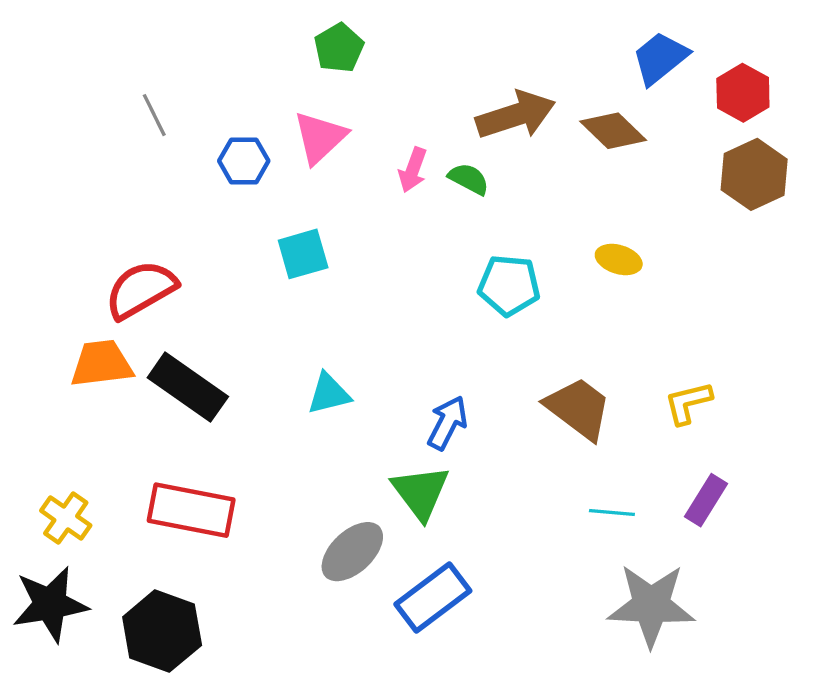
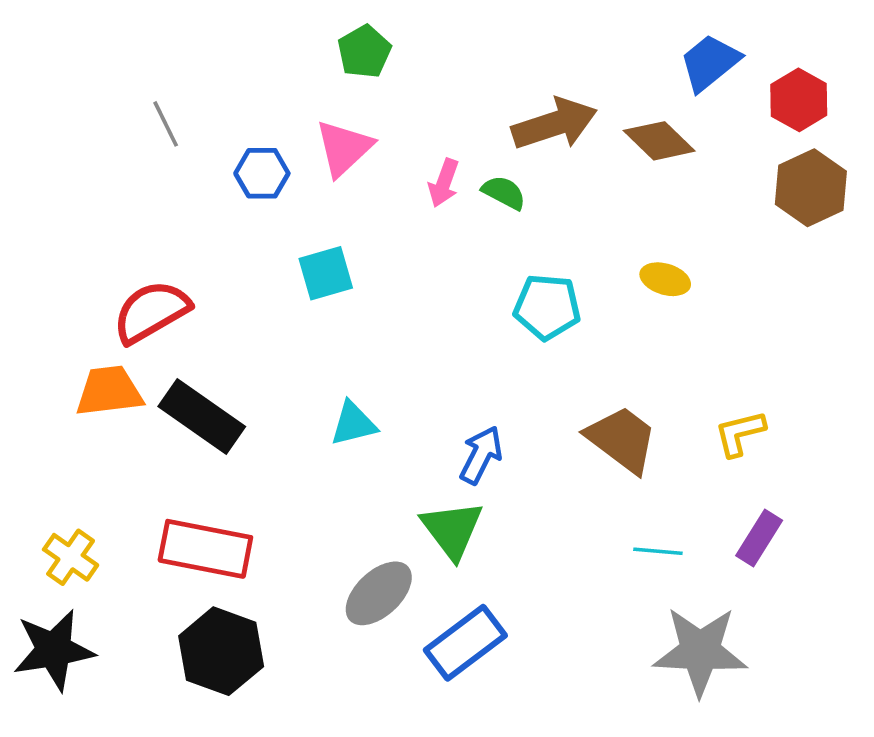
black hexagon: (162, 631) -> (221, 651), moved

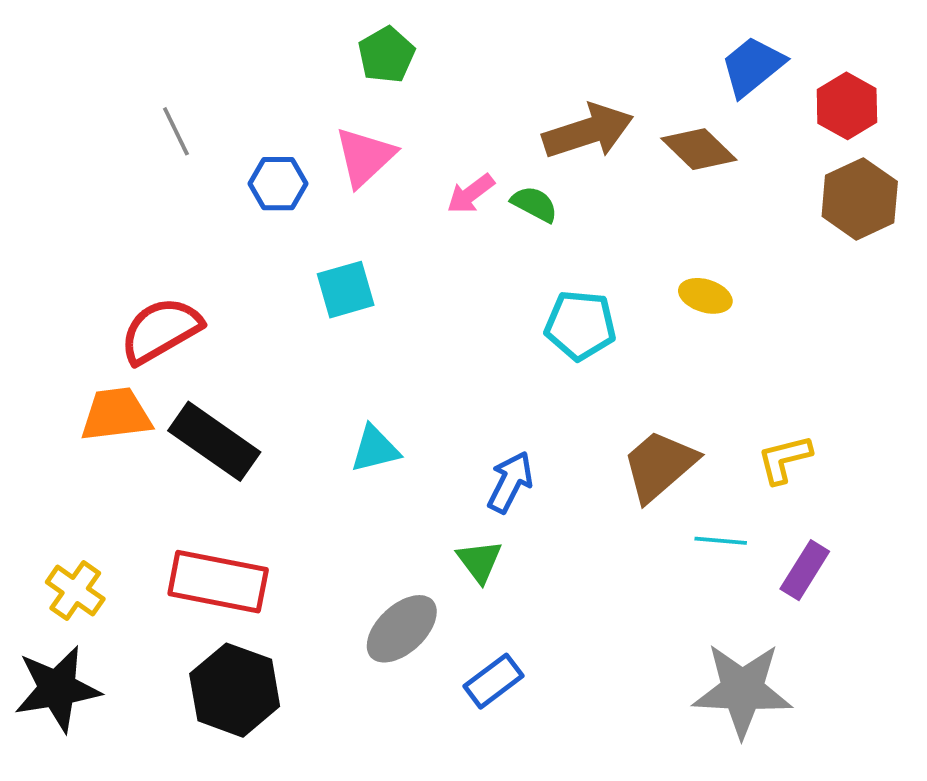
pink arrow: (444, 183) -> (471, 194), turned 33
brown trapezoid: (622, 439) -> (659, 466), turned -78
green triangle: (452, 530) -> (480, 561), size x0.7
cyan line: (658, 551) -> (721, 541), moved
blue rectangle: (465, 643) -> (494, 681), size x0.7

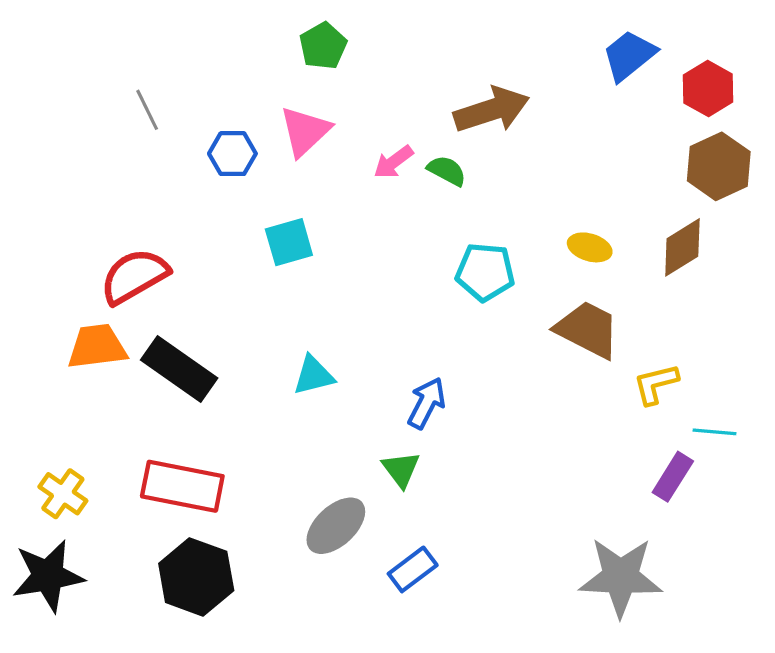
brown diamond: (699, 149) -> (682, 247), moved, turned -76
brown trapezoid: (659, 466) -> (588, 330), moved, turned 68
cyan line: (721, 541) -> (714, 432), moved

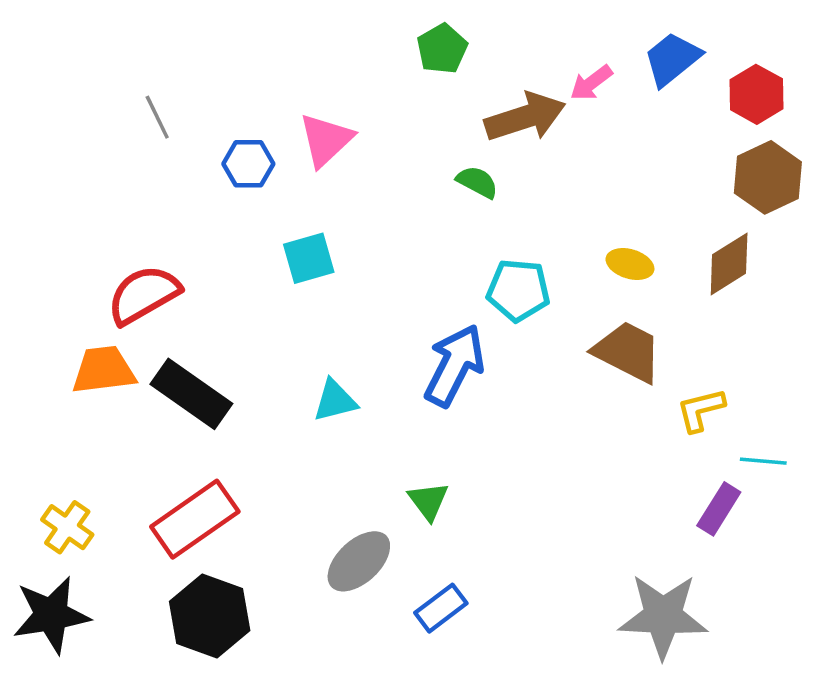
green pentagon: (323, 46) -> (442, 49), moved
pink arrow: (393, 162) -> (591, 83), moved
blue arrow: (427, 403) -> (455, 365), moved, size x1.5
red rectangle: (182, 486) -> (195, 519), turned -46

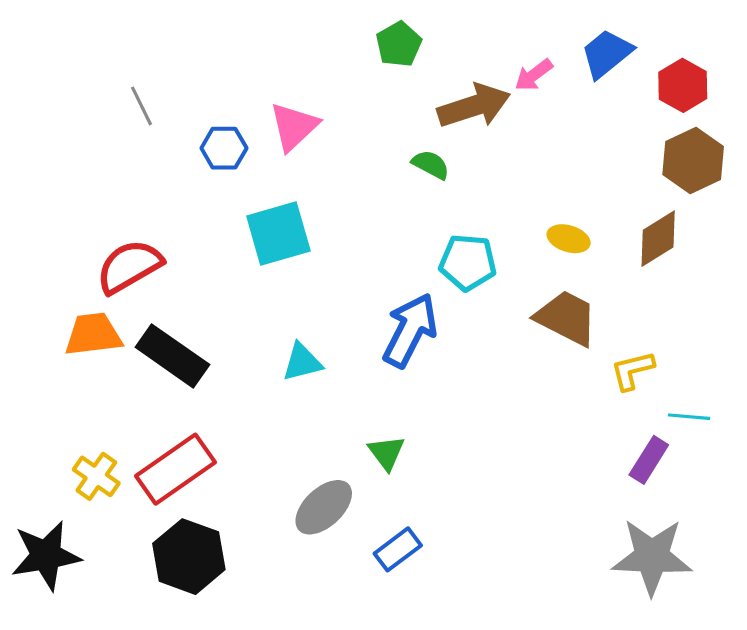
cyan square: (309, 258) -> (278, 234), size x1.4
yellow cross: (67, 527) -> (96, 476), moved
gray star: (663, 616) -> (652, 557), moved

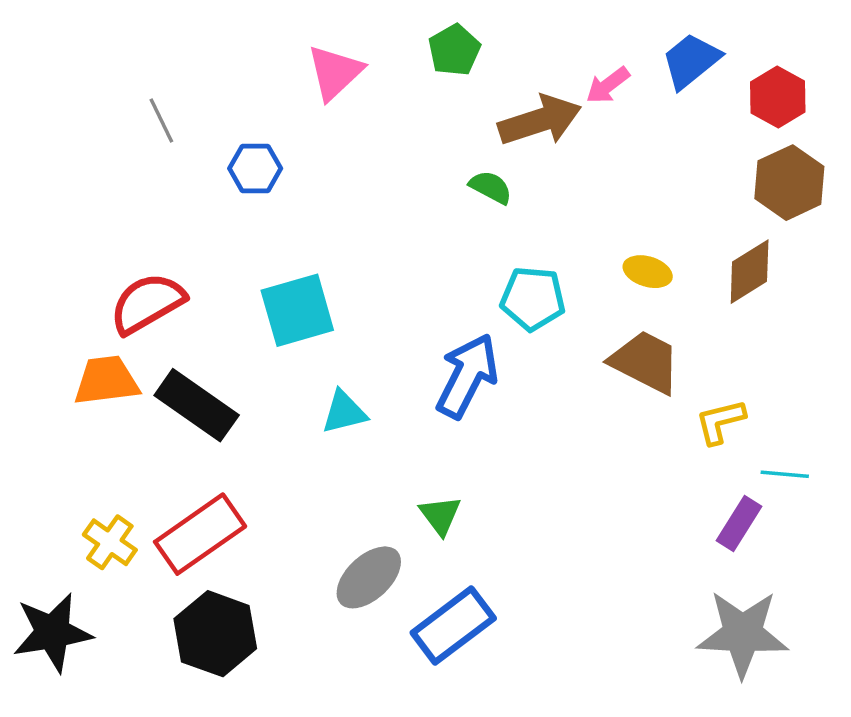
pink triangle: (294, 127) -> (335, 72), moved
cyan square: (278, 234) -> (297, 310), moved
blue rectangle: (398, 549) -> (453, 625), size x1.5

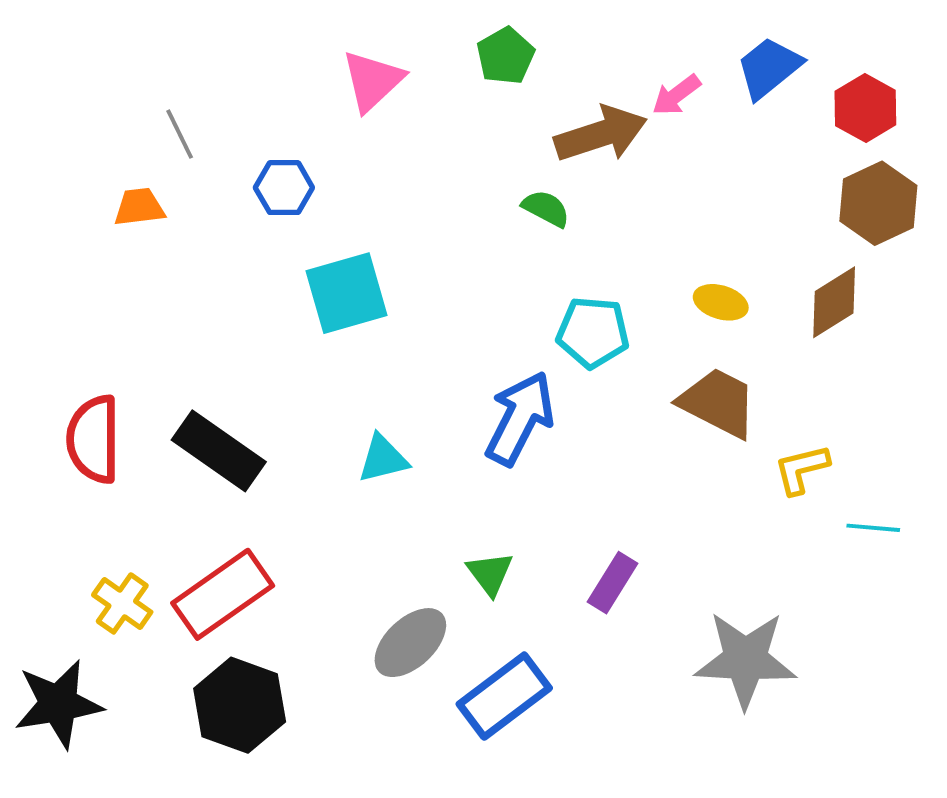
red semicircle: (147, 303) -> (94, 439), moved, turned -60
cyan square: (297, 310) -> (346, 293), moved
orange trapezoid: (106, 381) -> (139, 207), moved, size x0.7
purple rectangle: (739, 524) -> (612, 583), moved
gray star: (743, 634) -> (745, 660), moved

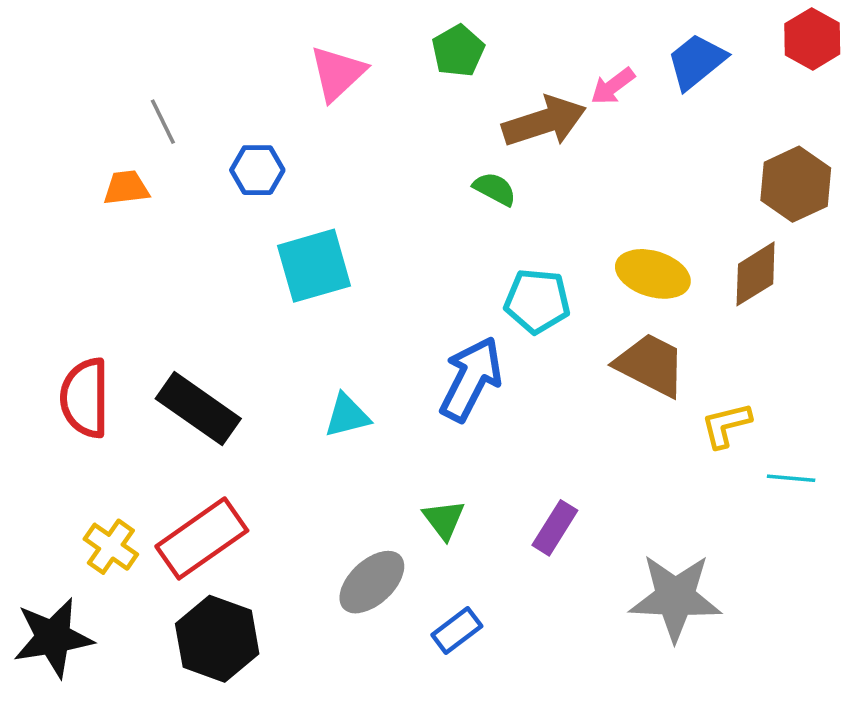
red hexagon: (865, 108) -> (812, 39), moved
yellow ellipse: (721, 302) -> (653, 274), size x1.5
blue rectangle: (504, 696) -> (457, 631), size x0.6

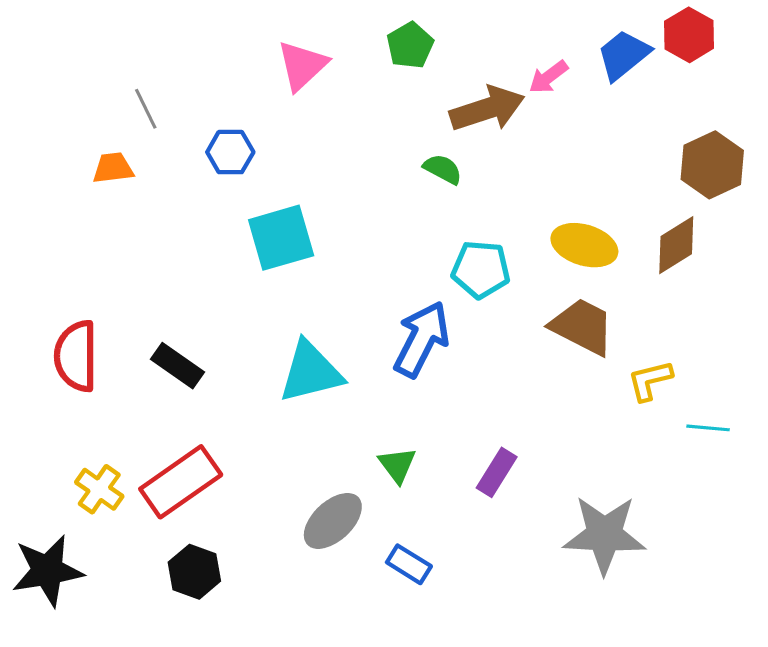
red hexagon: (812, 39) -> (689, 35), moved
black rectangle: (198, 409) -> (177, 366), size x0.7
cyan triangle: (347, 416) -> (311, 372), size x1.6
blue rectangle: (457, 631) -> (409, 564), turned 69
black hexagon: (217, 639) -> (194, 572), size x0.7

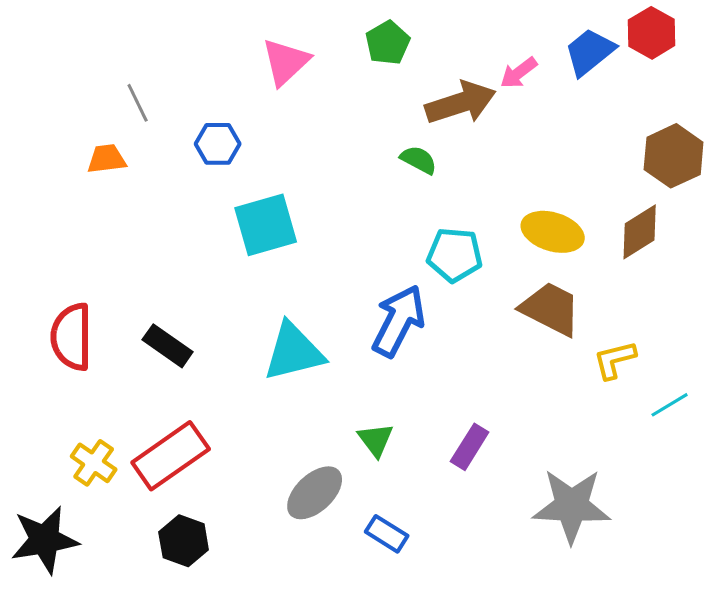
cyan line: (708, 428) -> (670, 405), turned -36

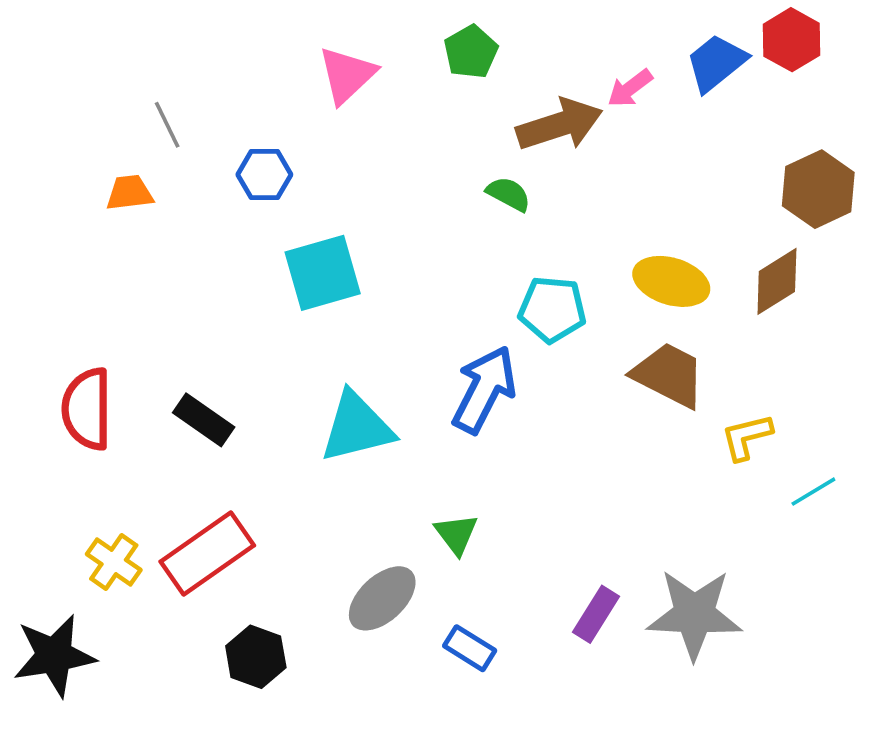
purple rectangle: (470, 447) -> (596, 614), moved
black hexagon: (184, 541) -> (256, 657), moved

